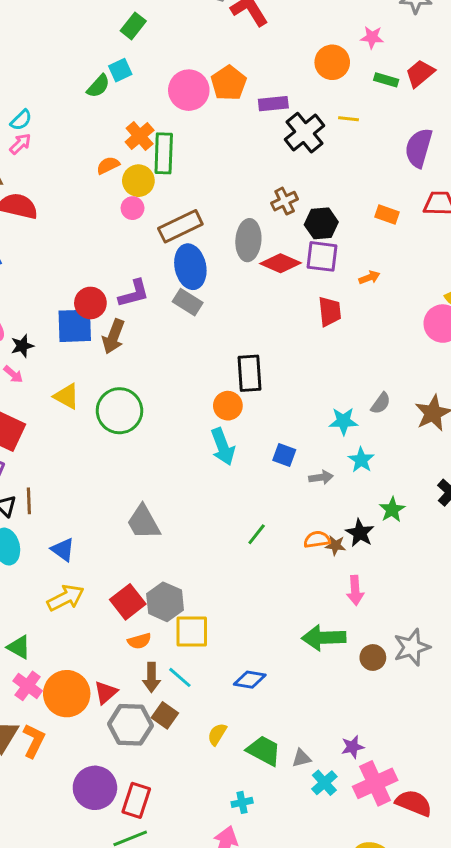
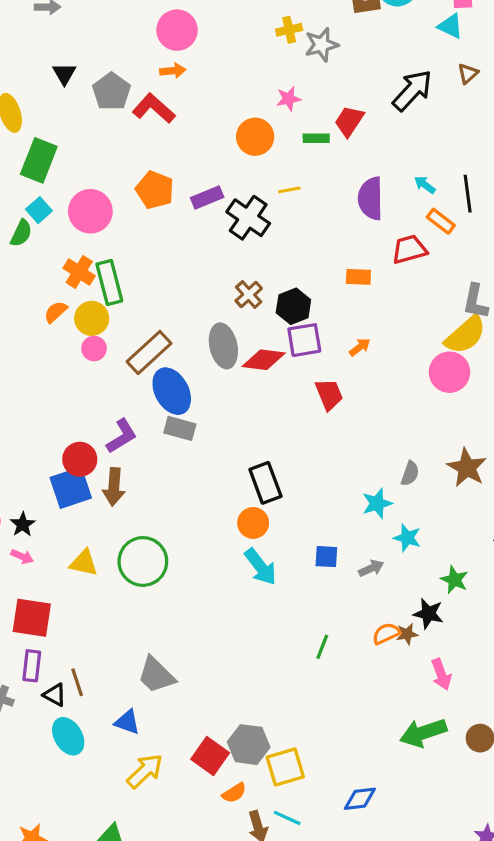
green rectangle: (133, 26) -> (39, 160), size x1.5
pink circle: (189, 90) -> (90, 211), moved
gray trapezoid: (143, 522) -> (156, 675), moved

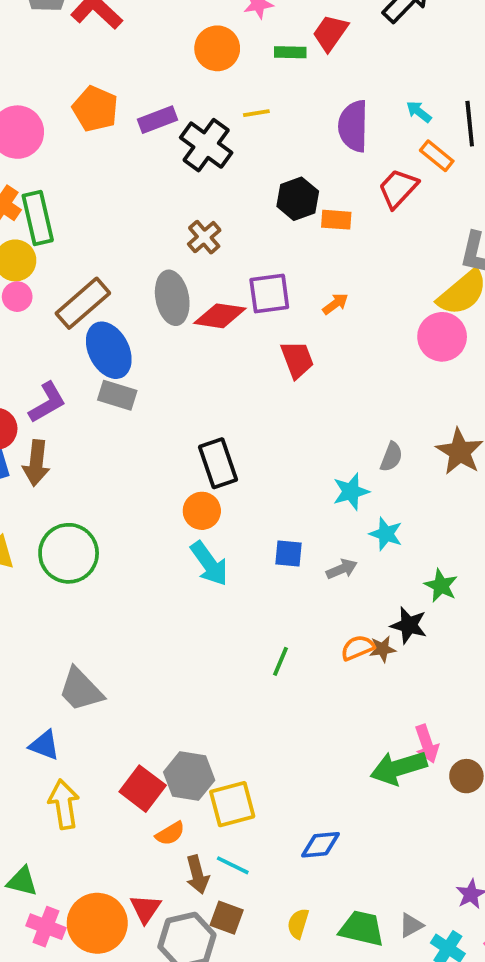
red trapezoid: (409, 249) -> (398, 188), turned -33
black hexagon: (293, 306) -> (298, 199), moved
pink arrow: (441, 674) -> (427, 744), moved
yellow arrow: (145, 771) -> (64, 804), turned -57

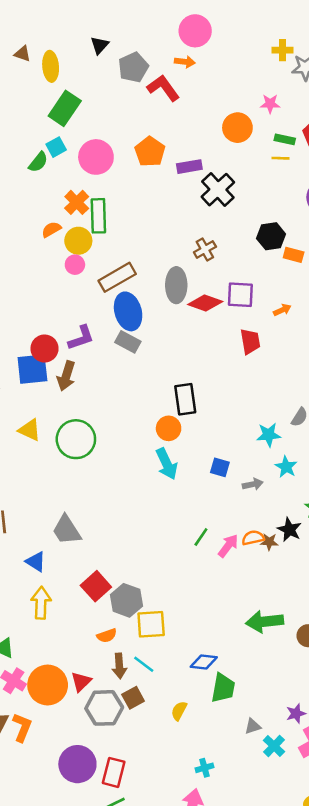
yellow line: (256, 113) -> (281, 158), moved
pink arrow: (427, 744) -> (228, 546), moved, turned -135
red square: (143, 789) -> (96, 586), moved
brown square: (227, 918) -> (133, 698), turned 30
green trapezoid: (362, 928) -> (223, 688), moved, turned 76

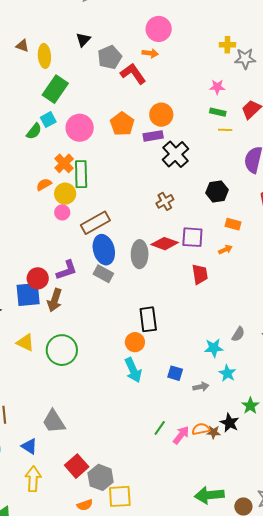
orange circle: (237, 128) -> (161, 115), moved
green rectangle: (285, 139) -> (218, 112), moved
orange rectangle: (294, 255) -> (233, 224), moved
gray ellipse: (176, 285) -> (140, 254), moved

